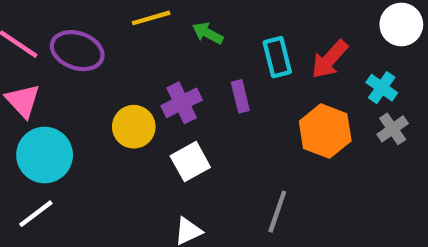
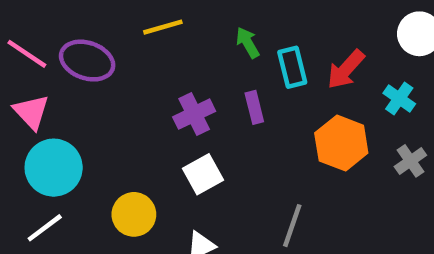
green arrow: (208, 33) -> (248, 43), moved, turned 32
yellow circle: (134, 127) -> (134, 214), moved
gray cross: (393, 129) -> (410, 161), moved

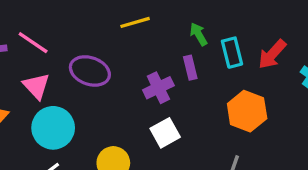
purple ellipse: (87, 61) -> (90, 71), moved
purple rectangle: (254, 107) -> (190, 68), moved
orange hexagon: (341, 143) -> (247, 111), moved

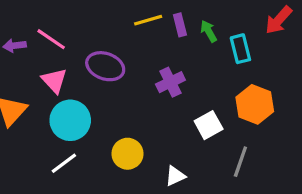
red arrow: (272, 54) -> (279, 20), moved
purple rectangle: (190, 68) -> (180, 25), moved
white square: (165, 133) -> (209, 125), moved

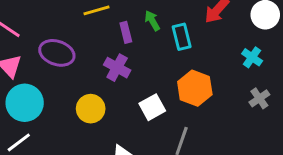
purple rectangle: (180, 25) -> (126, 32), moved
purple cross: (170, 82) -> (117, 68), turned -35
yellow circle: (127, 154) -> (91, 109), moved

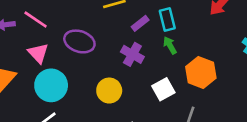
green arrow: (152, 21) -> (170, 45), moved
purple rectangle: (126, 32) -> (140, 23), turned 66
cyan rectangle: (182, 37) -> (167, 19), moved

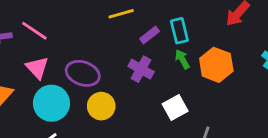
purple ellipse: (79, 41) -> (83, 73), moved
orange hexagon: (201, 72) -> (216, 65), moved
yellow circle: (109, 91) -> (101, 106), moved

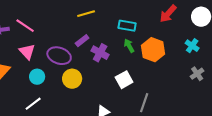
cyan rectangle: (179, 31) -> (127, 26), turned -66
purple rectangle: (150, 35) -> (82, 41), moved
cyan circle: (51, 103) -> (37, 77), size x0.6

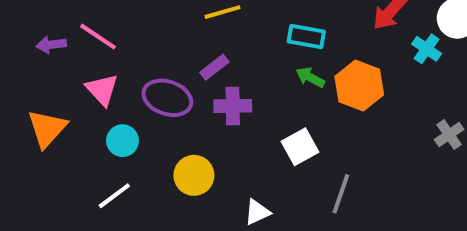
green arrow: (129, 46) -> (310, 77), turned -32
cyan cross: (192, 46) -> (427, 49), moved
purple cross: (100, 53) -> (233, 106), moved, turned -30
yellow circle: (72, 79) -> (194, 175), moved

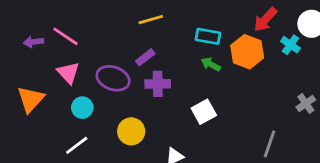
orange hexagon: (359, 86) -> (247, 52), moved
gray line: (341, 194) -> (270, 144), moved

